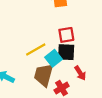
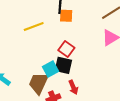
red square: (66, 35) -> (66, 49), turned 35
yellow line: (36, 49) -> (34, 27), moved

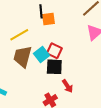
cyan square: (51, 69) -> (42, 54), moved
brown trapezoid: (38, 83) -> (23, 57), moved

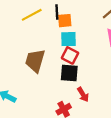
yellow line: (19, 35) -> (32, 15), moved
cyan square: (42, 54) -> (68, 39), moved, turned 35

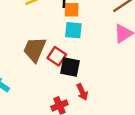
red square: (70, 55) -> (57, 56), moved

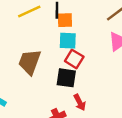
red square: (57, 56) -> (74, 59), moved

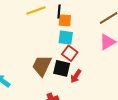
brown trapezoid: (30, 62) -> (42, 66), moved
red arrow: (80, 102) -> (76, 76), moved, turned 56

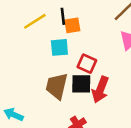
cyan square: (66, 38) -> (59, 47), moved
red arrow: (76, 76) -> (100, 90), size x1.5

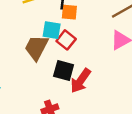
red square: (87, 64) -> (66, 40), moved
brown trapezoid: (57, 86) -> (36, 47), moved

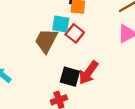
black square: (64, 70) -> (70, 77), moved

